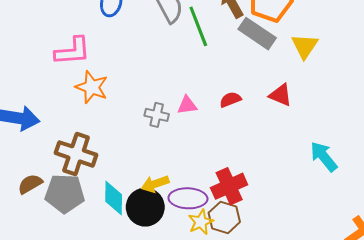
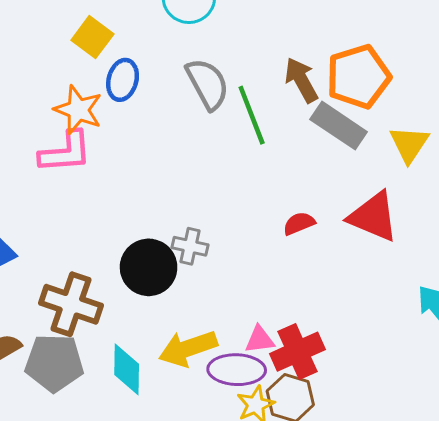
orange star: (92, 87) -> (78, 110), moved
red triangle: (281, 95) -> (373, 217), size x1.5
pink triangle: (187, 105) -> (260, 340), moved
yellow arrow: (155, 184) -> (188, 348), size x1.4
black circle: (145, 207) -> (149, 267), moved

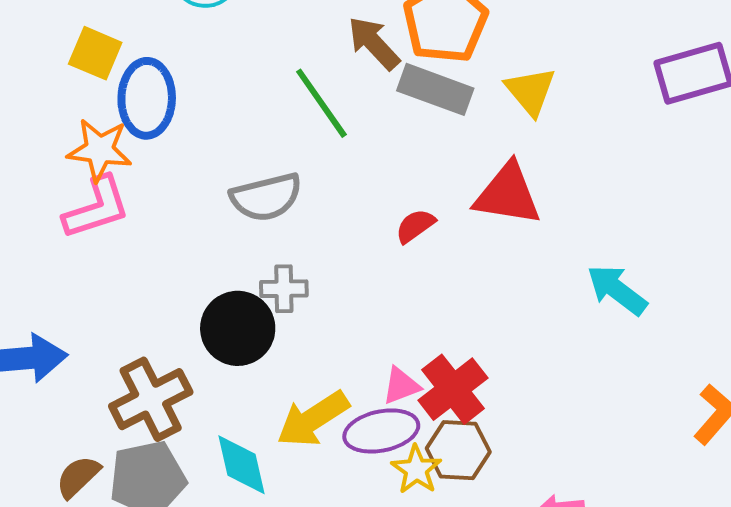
blue ellipse: (123, 80) -> (147, 98), size x1.4
gray semicircle: (208, 84) -> (266, 197), moved, turned 118
brown cross: (71, 304) -> (151, 399), turned -32

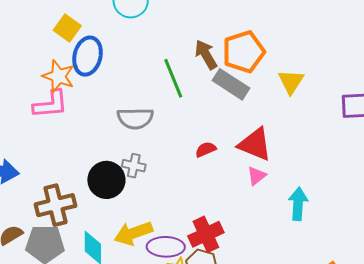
yellow triangle: (530, 91) -> (291, 82), moved
cyan arrow: (617, 290) -> (298, 204), turned 44
pink triangle: (401, 386) -> (257, 176), moved, turned -30

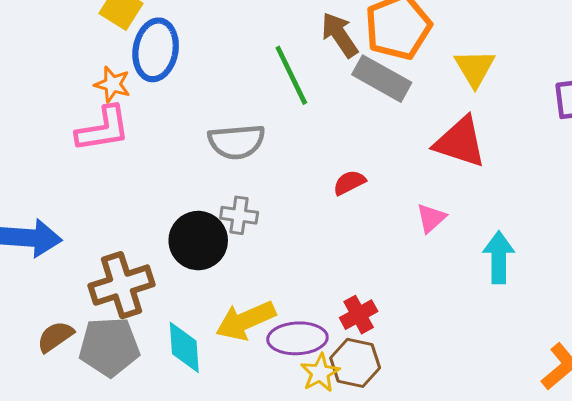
orange star: (58, 76) -> (112, 84), size x0.7
red triangle: (255, 144) -> (460, 142), moved
red cross: (206, 234) -> (359, 315), size x0.7

